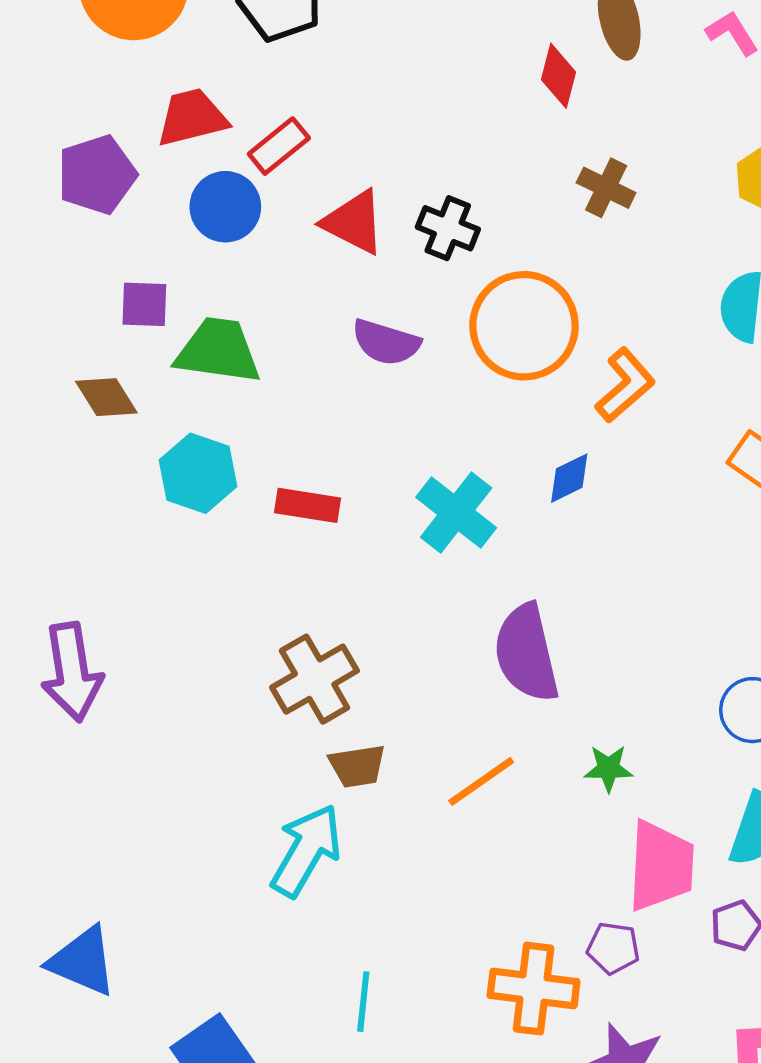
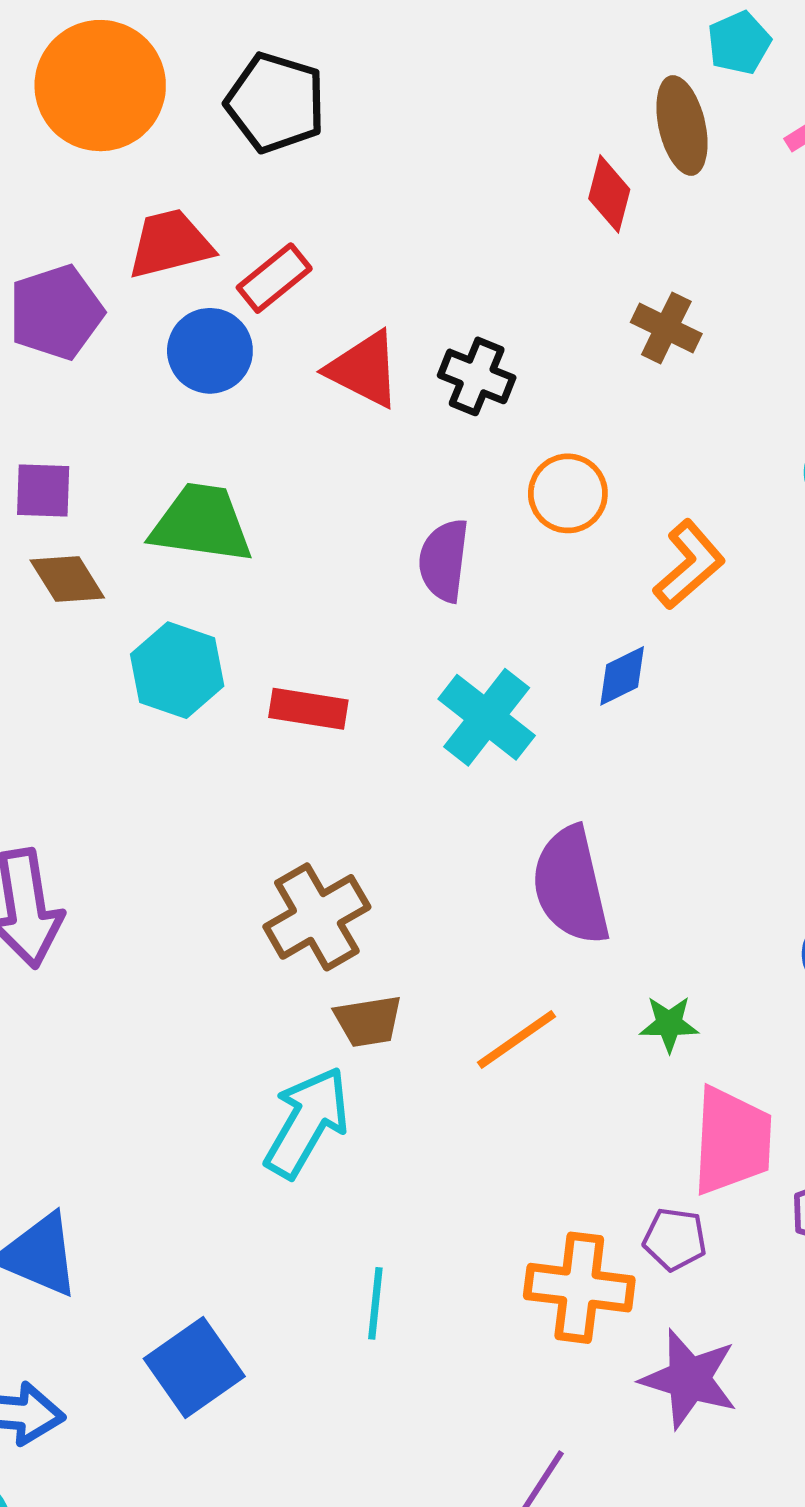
purple square: (144, 304) -> (43, 491), moved
orange circle: (524, 326) -> (568, 493), size x0.6
purple semicircle: (386, 342) -> (444, 560), moved, turned 80

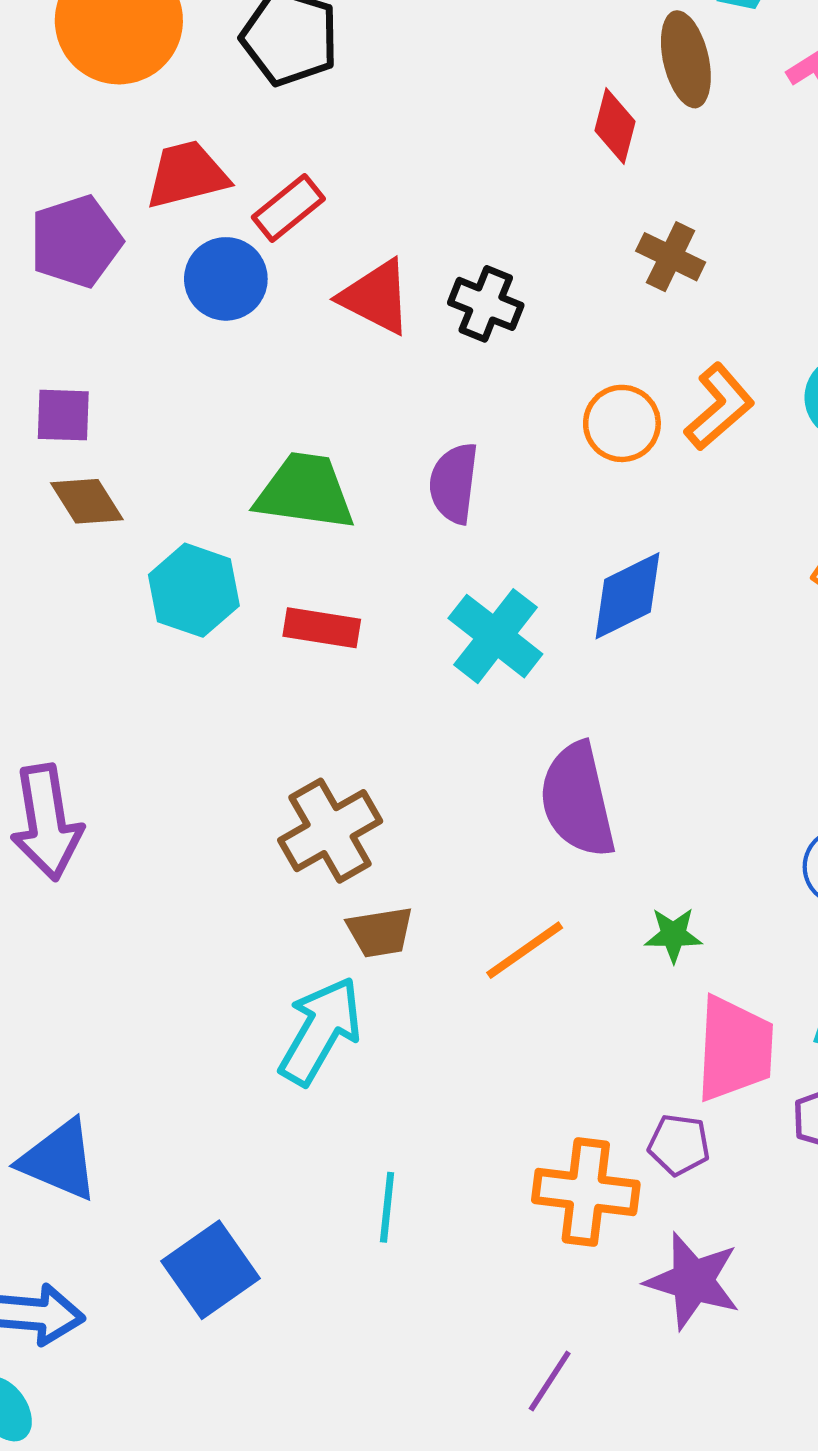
orange circle: (568, 493) -> (622, 423), moved
green trapezoid: (201, 523) -> (305, 492), moved
orange L-shape: (689, 565) -> (719, 407), moved
blue diamond: (622, 676) -> (628, 596), size x1.5

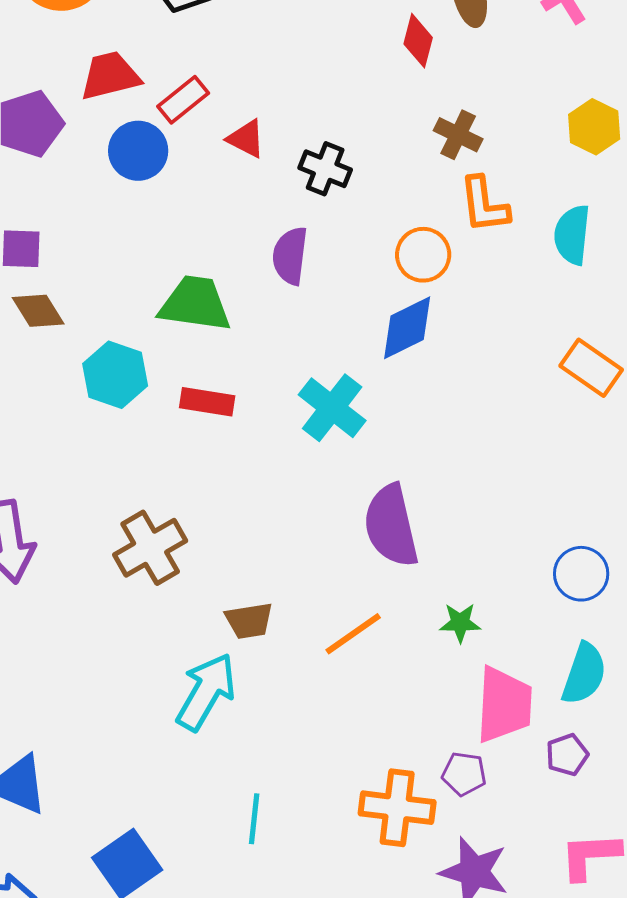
red triangle: (376, 297) -> (246, 139), moved, size x0.7
orange L-shape: (719, 407) -> (484, 205), moved, turned 124
purple semicircle: (454, 483) -> (290, 256), moved
blue diamond: (628, 596) -> (407, 328), moved
brown cross: (330, 831) -> (150, 548), moved

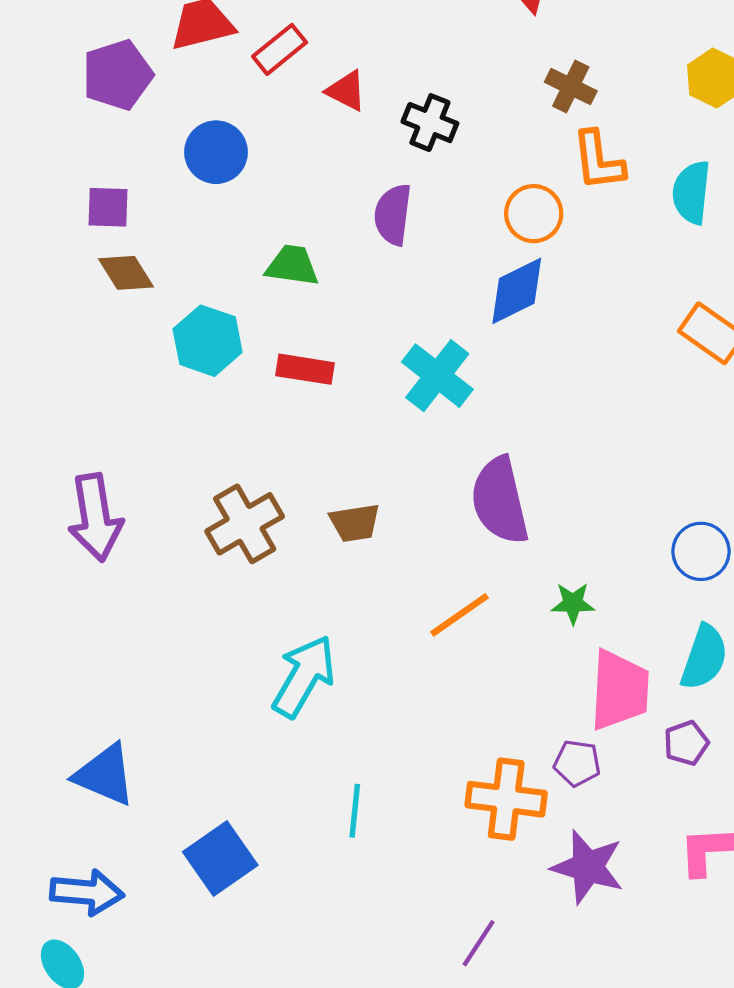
blue circle: (138, 151) -> (216, 152), moved
green trapezoid: (195, 304) -> (292, 265), size x0.7
brown trapezoid: (249, 621) -> (355, 523), moved

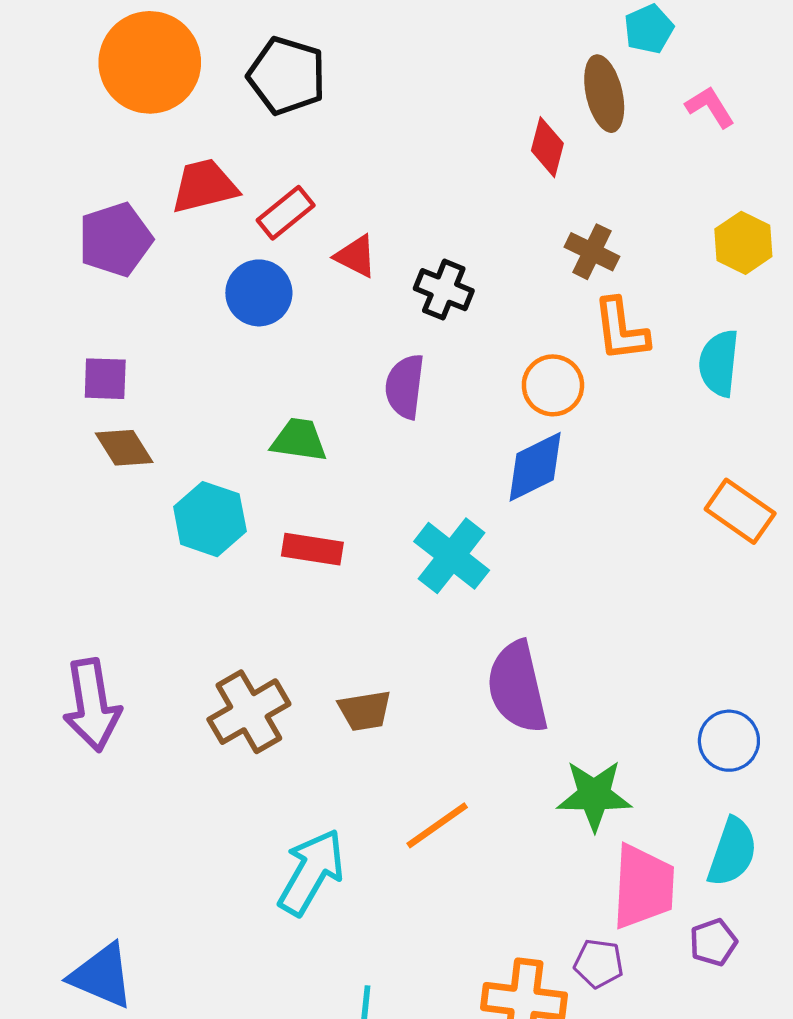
blue circle: (216, 152) -> (259, 293), moved
green star: (573, 603) -> (594, 795), size x1.6
orange line: (460, 615) -> (437, 825), moved

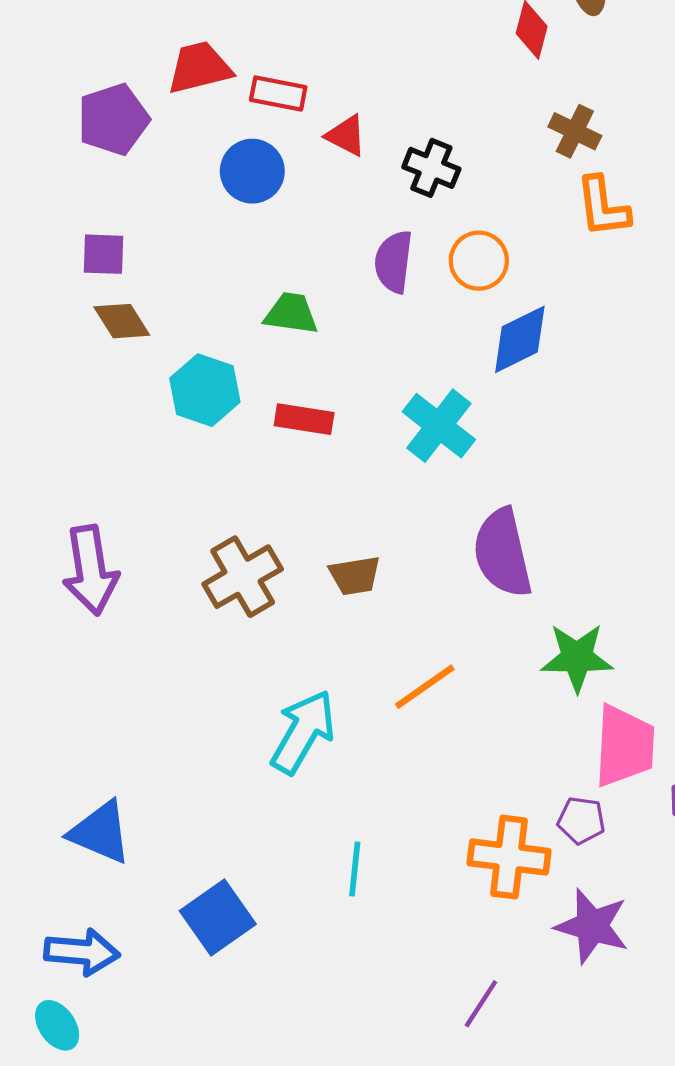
red rectangle: (286, 213) -> (278, 93), turned 50
orange circle: (553, 385) -> (479, 261), moved

